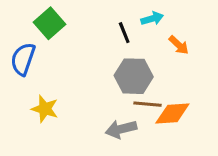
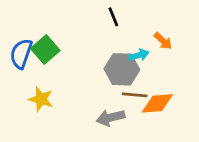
cyan arrow: (152, 19) -> (139, 55), moved
green square: (49, 23) -> (45, 49), moved
black line: (124, 33) -> (113, 17), moved

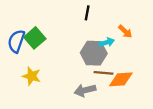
black line: (113, 17) -> (87, 13), turned 32

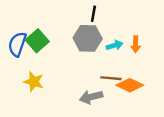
orange arrow: (125, 31) -> (136, 44), moved, turned 48
gray hexagon: (94, 53) -> (88, 38), moved
orange diamond: (121, 79) -> (130, 85), turned 30

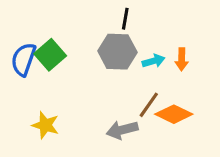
brown line: (111, 78) -> (149, 105), turned -60
yellow star: (34, 82) -> (45, 125), moved

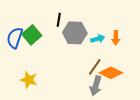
black line: (125, 19) -> (59, 20), moved
gray arrow: (122, 130) -> (96, 86), moved, turned -60

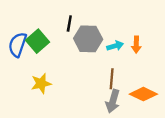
brown line: (95, 67) -> (112, 79), turned -30
orange diamond: (111, 73) -> (143, 94), moved
yellow star: (29, 80) -> (41, 83), moved, turned -30

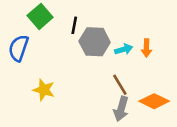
green square: (38, 41) -> (40, 16), moved
brown line: (112, 79) -> (120, 85), turned -36
yellow star: (41, 83) -> (44, 90), turned 30

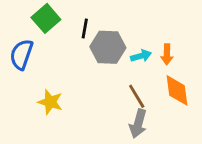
orange diamond: (154, 101) -> (177, 90), moved, turned 56

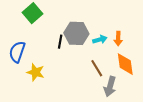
black line: (85, 28) -> (60, 42), moved
blue semicircle: (21, 54) -> (17, 52), moved
gray arrow: (138, 124) -> (110, 87), moved

